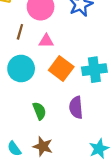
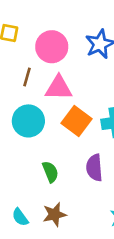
pink triangle: (46, 41) -> (59, 88), size x1.5
brown star: (43, 146) -> (54, 214), turned -30

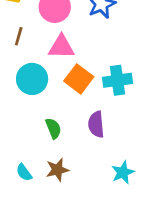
brown line: (27, 77) -> (19, 36), moved

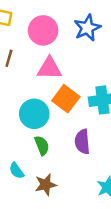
cyan circle: (32, 79) -> (34, 114), moved
cyan semicircle: (24, 172) -> (17, 171), moved

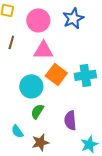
purple semicircle: (82, 142) -> (70, 120), moved
green semicircle: (42, 145) -> (37, 111), turned -126

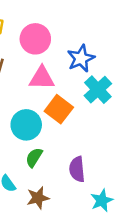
blue star: (73, 18) -> (81, 58), moved
cyan cross: (85, 75) -> (98, 90), moved, turned -35

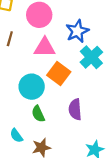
green semicircle: (34, 157) -> (38, 114), turned -56
purple semicircle: (77, 169) -> (75, 109), moved

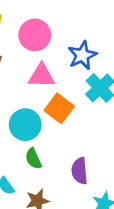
purple semicircle: (75, 109) -> (80, 171), moved

